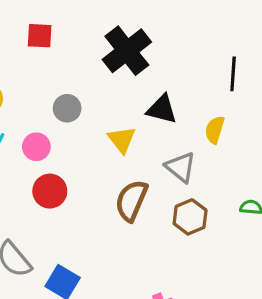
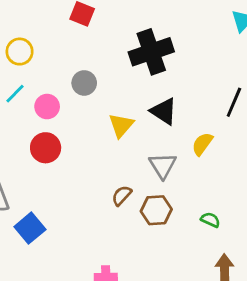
brown semicircle: (131, 201) -> (122, 196), moved, size x0.6

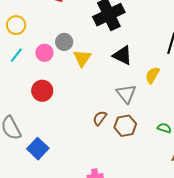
pink circle: (47, 107) -> (44, 53), moved
yellow triangle: (121, 125) -> (82, 58), moved

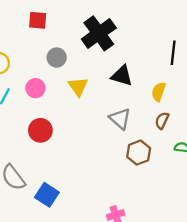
gray circle: (64, 42) -> (57, 58), moved
gray triangle: (126, 94) -> (120, 119), moved
brown semicircle: (100, 118) -> (162, 121), moved

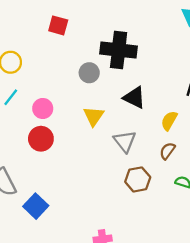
black cross: (99, 33) -> (119, 50), turned 32
gray circle: (57, 58) -> (89, 73), moved
yellow triangle: (78, 87) -> (94, 116), moved
pink circle: (35, 88) -> (43, 108), moved

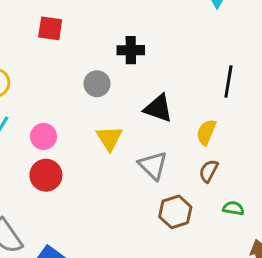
black cross: (119, 50) -> (131, 50), size x0.6

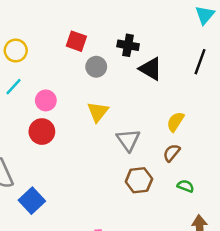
red square: (50, 28) -> (76, 41), moved
black line: (228, 81) -> (200, 62), moved
black triangle: (158, 108) -> (151, 69), moved

